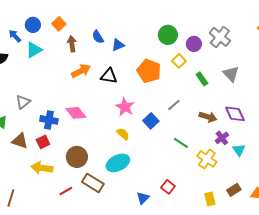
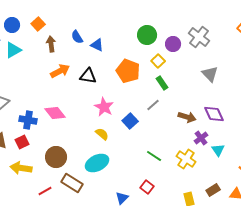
blue triangle: (118, 45) -> (97, 45), turned 48
green rectangle: (202, 79) -> (162, 83), moved
green line: (181, 143) -> (154, 156), moved

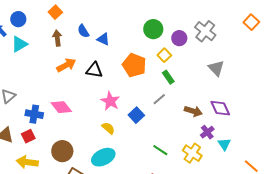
orange square: (38, 24) -> (55, 12), moved

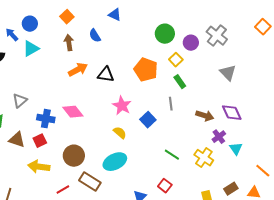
blue triangle: (103, 39) -> (115, 15), moved
gray line: (159, 99) -> (171, 104), turned -56

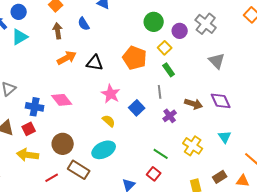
purple cross: (219, 137) -> (170, 116), moved
green line: (172, 155) -> (161, 154), moved

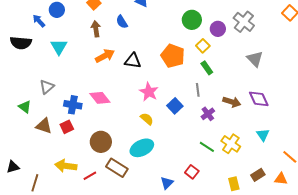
cyan triangle: (20, 37) -> (59, 47), moved, turned -30
green line: (161, 154) -> (207, 147), moved
yellow arrow: (28, 155) -> (66, 166), moved

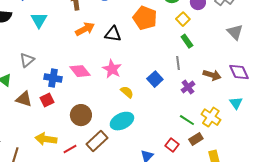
orange pentagon: (173, 56) -> (145, 18), moved
pink star: (149, 92) -> (112, 69), moved
cyan triangle: (263, 135) -> (236, 103), moved
brown rectangle: (117, 168) -> (97, 141), turned -75
brown rectangle: (258, 175) -> (196, 139), moved

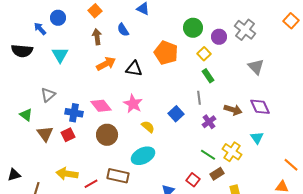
brown triangle: (24, 99) -> (45, 134), turned 36
brown circle: (81, 115) -> (107, 135), moved
brown rectangle: (97, 141) -> (118, 176), turned 55

